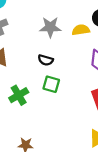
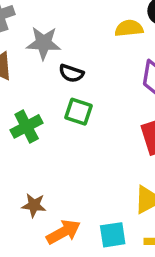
gray star: (50, 27) -> (44, 43), moved

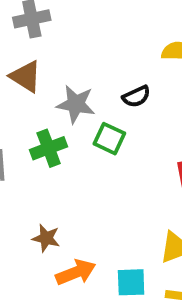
gray star: (44, 43) -> (76, 104), moved
black semicircle: (71, 73) -> (136, 96), moved, turned -50

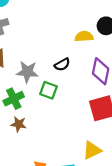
brown star: (46, 238) -> (19, 124), moved

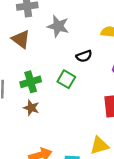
gray star: (27, 72) -> (58, 26), moved

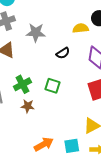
green square: (66, 79) -> (53, 86), moved

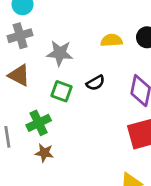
yellow semicircle: (81, 28) -> (112, 40), moved
green square: (53, 86) -> (61, 91), moved

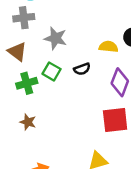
yellow semicircle: (112, 40) -> (108, 47), moved
green cross: (39, 123) -> (27, 83), moved

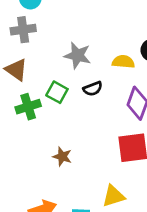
gray star: (55, 38) -> (78, 55), moved
brown star: (28, 122) -> (62, 157), moved

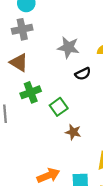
green square: (57, 92) -> (59, 107), moved, turned 30
brown star: (62, 157) -> (73, 132), moved

